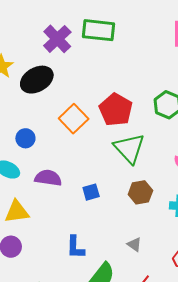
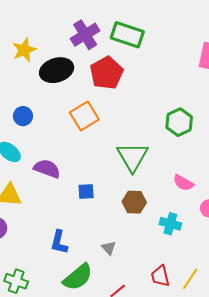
red pentagon: (116, 110) -> (107, 73), moved
blue circle: (25, 138) -> (23, 116), moved
gray triangle: (134, 244) -> (109, 248), moved

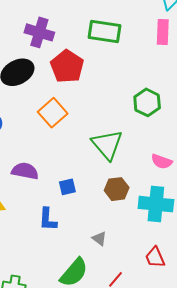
purple cross: (85, 35) -> (39, 32), turned -32
green rectangle: (127, 35) -> (105, 31), moved
cyan cross: (170, 224) -> (156, 204), size x1.6
blue L-shape: (59, 242) -> (48, 219), moved

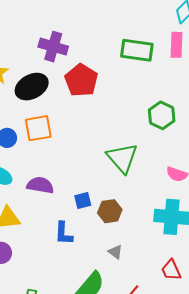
green rectangle: (105, 31) -> (137, 50), moved
orange square: (53, 113) -> (38, 128), moved, turned 32
brown hexagon: (117, 189) -> (110, 211), moved

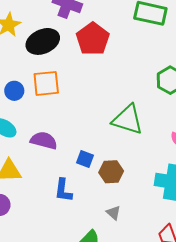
green triangle: (122, 158) -> (128, 120), turned -36
blue square: (83, 201) -> (85, 159), turned 30

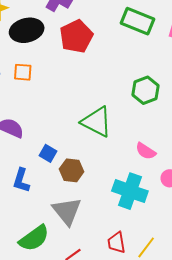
orange square: (46, 83) -> (23, 72), size x0.7
gray triangle: (114, 213) -> (67, 211), size x2.0

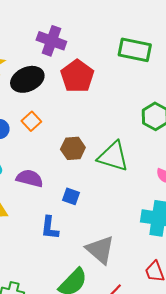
orange square: (23, 72) -> (31, 121), turned -36
brown hexagon: (72, 170) -> (73, 148), moved

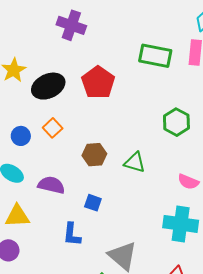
purple cross: (51, 41) -> (71, 25), moved
green triangle: (113, 156) -> (135, 162), size x0.7

